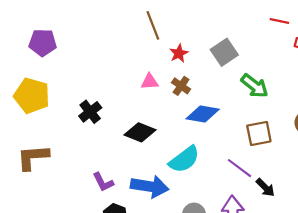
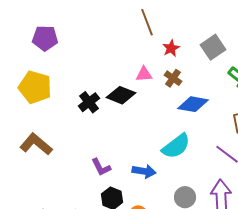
black diamond: (140, 132) -> (121, 95), moved
brown L-shape: (33, 157) -> (36, 144), turned 44
blue arrow: (150, 186) -> (144, 171), size x0.7

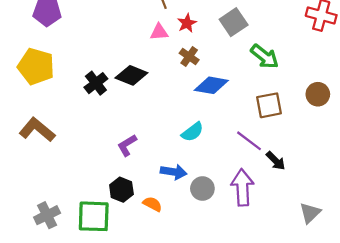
pink triangle: (144, 74) -> (159, 32), moved
cyan semicircle: (176, 146) -> (192, 132), size x0.7
purple L-shape: (101, 167) -> (127, 145), moved, turned 85
blue arrow: (144, 171) -> (174, 172), moved

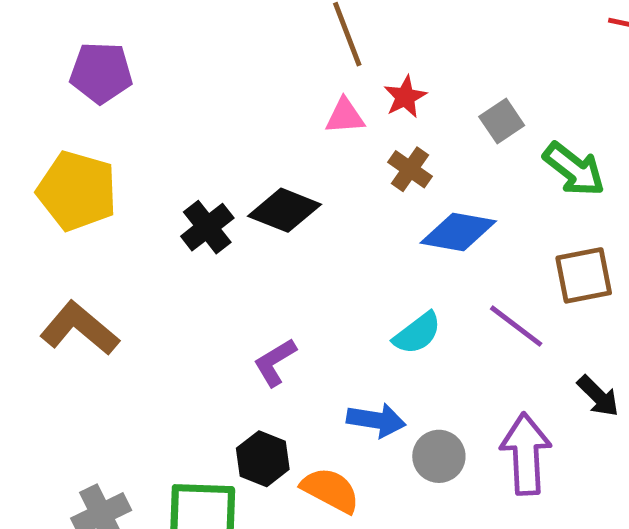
gray square: (234, 22) -> (502, 121), moved, size x0.7
purple line: (249, 141) -> (516, 326), moved
orange semicircle: (153, 204) -> (330, 490), size x1.4

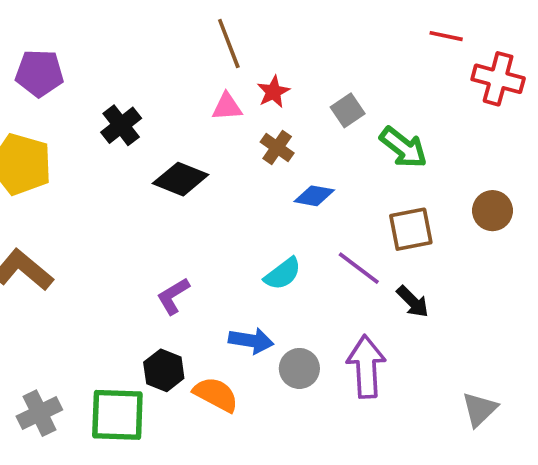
black cross: (207, 227) -> (121, 125), moved
blue diamond: (458, 232) -> (314, 196), size x0.7
black arrow: (598, 396) -> (413, 302), moved

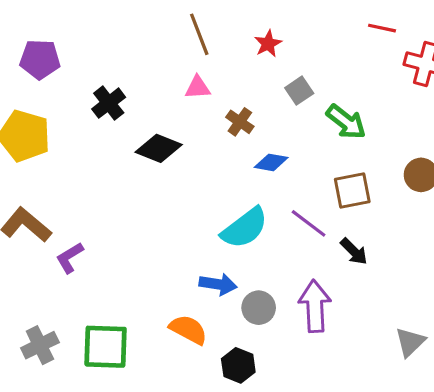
red star: (273, 92) -> (268, 44), moved
cyan semicircle: (283, 274) -> (245, 228), size x1.5
purple L-shape: (173, 296) -> (70, 258), moved
black hexagon: (164, 370) -> (238, 365), moved

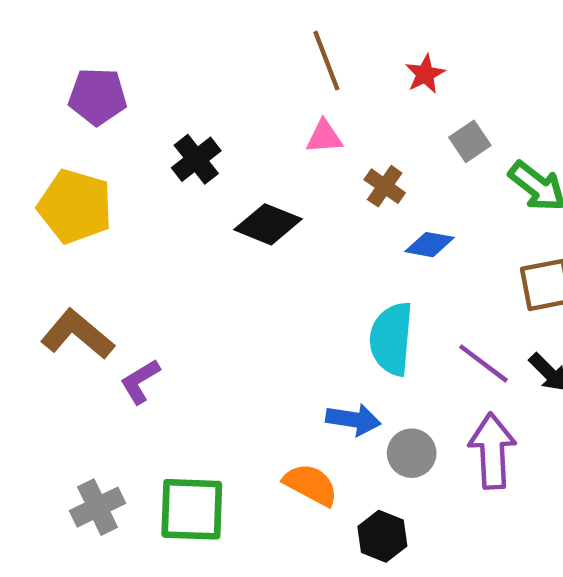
purple line: (309, 223) -> (483, 363), moved
cyan semicircle: (245, 228) -> (391, 339), turned 132

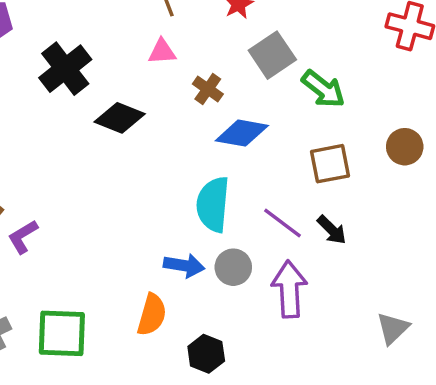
gray square: (470, 141) -> (272, 55), size x1.5
black cross: (196, 159) -> (65, 69), size x1.4
blue diamond: (430, 245) -> (242, 133), size x1.4
gray circle: (412, 453) -> (233, 267), moved
orange semicircle: (311, 485) -> (152, 315), turned 78

